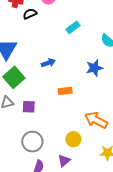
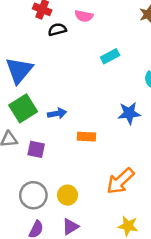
blue arrow: (48, 63) -> (57, 113), moved
orange arrow: (96, 120) -> (120, 181), turned -80
yellow circle: (73, 139) -> (67, 195), moved

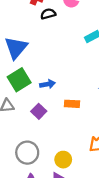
purple square: (36, 149) -> (39, 111), moved, turned 32
yellow circle: (67, 195) -> (63, 160), moved

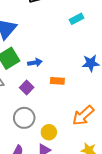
gray circle: (27, 153) -> (24, 118), moved

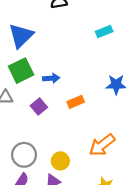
orange rectangle: (57, 81) -> (76, 102), turned -32
gray circle: (24, 118) -> (24, 155), moved

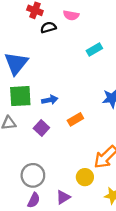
green square: (21, 71) -> (20, 96), turned 30
yellow circle: (60, 161) -> (85, 177), moved

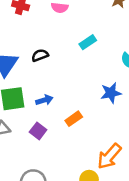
black semicircle: (48, 27) -> (40, 55), moved

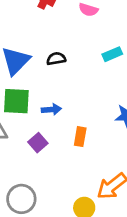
orange rectangle: (74, 119) -> (80, 137), turned -56

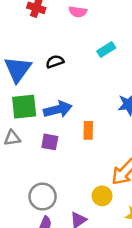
blue arrow: (51, 109) -> (58, 109), size x1.5
purple square: (38, 143) -> (50, 142), turned -30

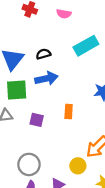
cyan rectangle: (106, 50) -> (86, 46), size x1.6
blue arrow: (58, 109) -> (46, 78), moved

